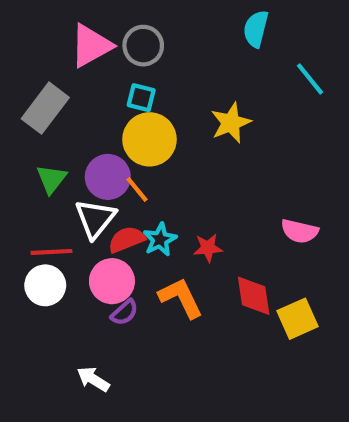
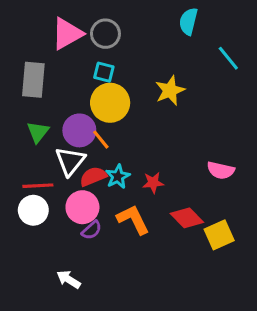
gray rectangle: (45, 108) -> (33, 80), turned -32
red diamond: (254, 296) -> (187, 218), turned -36

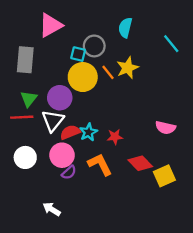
cyan semicircle: (188, 21) -> (125, 28), moved
gray circle: (105, 34) -> (94, 46), moved
orange line: (101, 140) -> (108, 72), moved
red line: (38, 186) -> (22, 117), moved

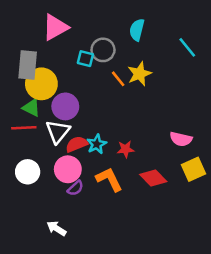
yellow circle: (83, 77) -> (41, 84), moved
green triangle: (29, 99) -> (31, 108), turned -42
yellow square: (164, 176) -> (193, 169), moved

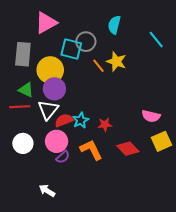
cyan square: (85, 59) -> (71, 49), size x1.5
yellow star: (139, 74) -> (116, 62), turned -30
yellow circle: (41, 84) -> (50, 70), moved

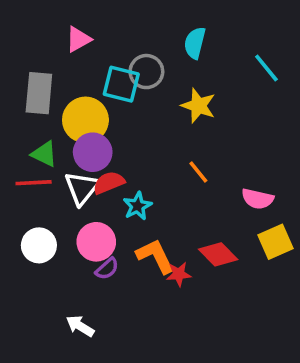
pink triangle: (46, 23) -> (78, 39), size x0.7
orange line: (98, 66) -> (198, 172), moved
red semicircle: (64, 120) -> (109, 183), moved
red star: (105, 125) -> (179, 274), moved

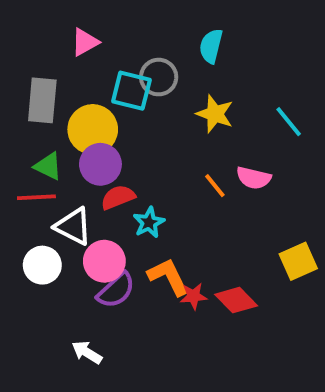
cyan line: (266, 68) -> (289, 122), moved
white triangle: (82, 188) -> (73, 226), moved, turned -42
pink semicircle: (258, 199) -> (254, 178), moved
red diamond: (218, 254) -> (236, 300), moved
purple semicircle: (107, 269) -> (116, 290), size x1.5

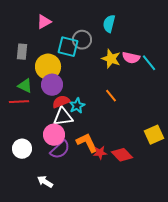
gray rectangle: (42, 100) -> (22, 52), size x0.7
pink semicircle: (254, 178) -> (131, 58), moved
cyan star: (149, 222) -> (77, 106), moved
white triangle: (73, 226) -> (63, 117), moved, turned -35
white circle: (42, 265) -> (22, 149), moved

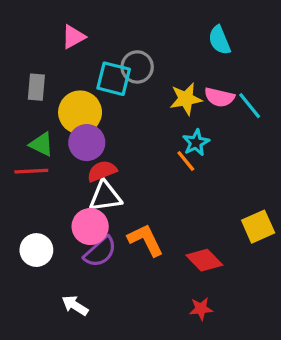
cyan semicircle: (109, 24) -> (219, 40), moved, turned -36
yellow star: (111, 59) -> (186, 99), turned -30
cyan star: (77, 106) -> (196, 143), moved
red star: (100, 153) -> (201, 309), moved

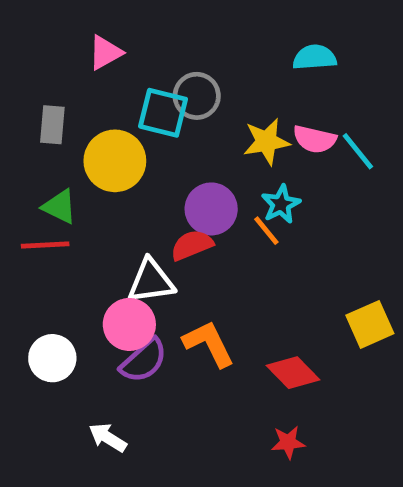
cyan semicircle: (219, 40) -> (315, 57), turned 108
purple circle: (87, 143) -> (211, 209), moved
red semicircle: (102, 171) -> (192, 245), moved

